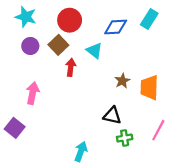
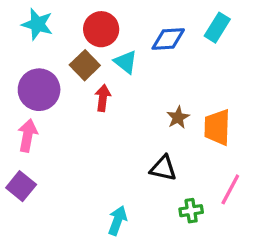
purple circle: (30, 46) -> (39, 90), moved, size x1.6
cyan triangle: (94, 50) -> (126, 62), moved
pink arrow: (33, 93) -> (28, 135), moved
green cross: (125, 138) -> (191, 211), moved

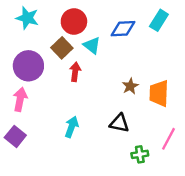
cyan arrow: (117, 220) -> (72, 127), moved

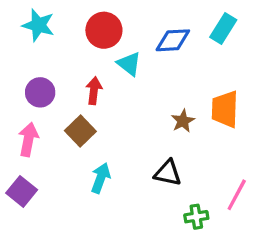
brown square: (62, 48) -> (80, 131), moved
purple circle: (28, 66) -> (40, 92), size x0.7
red arrow: (75, 72) -> (94, 91), moved
orange trapezoid: (159, 93) -> (225, 109), moved

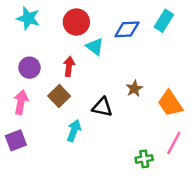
orange trapezoid: (225, 109) -> (170, 103), moved, turned -36
black triangle: (168, 173) -> (102, 107), moved
purple square: (22, 191) -> (16, 140), turned 30

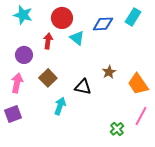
red arrow: (69, 66) -> (48, 41), moved
green cross: (144, 159) -> (117, 129), turned -32

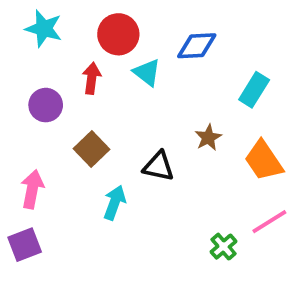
cyan rectangle: (133, 17) -> (254, 90), moved
pink arrow: (17, 83) -> (32, 189), moved
purple square: (13, 114) -> (25, 245), moved
pink line: (141, 116) -> (269, 222), turned 30

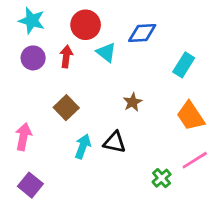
purple circle: (46, 105) -> (33, 58), moved
brown star: (208, 138) -> (133, 102), moved
black triangle: (158, 166) -> (115, 142), moved
purple square: (25, 245) -> (30, 185), moved, turned -30

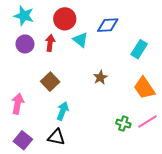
black triangle: (115, 142) -> (56, 137), moved
green cross: (162, 178) -> (123, 124), moved, turned -32

